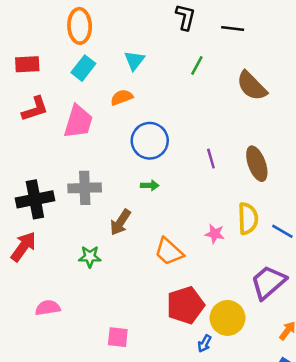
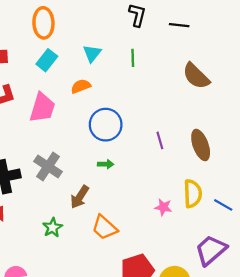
green line: (197, 65) -> (133, 58), moved, turned -30
gray cross: (85, 188) -> (48, 166), turned 36
orange trapezoid: (169, 252) -> (104, 228), moved
green star: (90, 257) -> (52, 228), turned -30

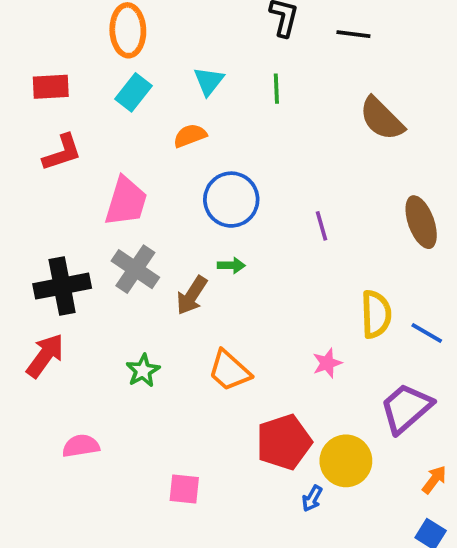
pink trapezoid: (42, 108) -> (126, 201), moved
brown ellipse: (201, 145) -> (421, 222), moved
brown arrow: (80, 197) -> (192, 295), moved
pink star: (163, 207) -> (327, 363), moved, turned -30

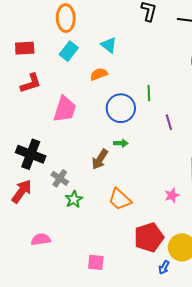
cyan triangle: (209, 81) -> (109, 45), turned -30
green line: (276, 89) -> (149, 93), moved
gray cross: (135, 269) -> (60, 178), moved, size x0.7
black cross: (62, 286) -> (31, 154), turned 32

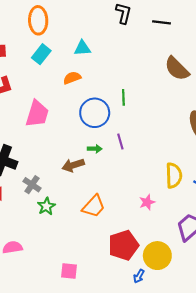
cyan triangle: (109, 45) -> (82, 48), turned -42
purple line: (169, 122) -> (120, 142), moved
brown arrow: (100, 159) -> (73, 165), turned 40
orange trapezoid: (120, 199) -> (94, 206), turned -90

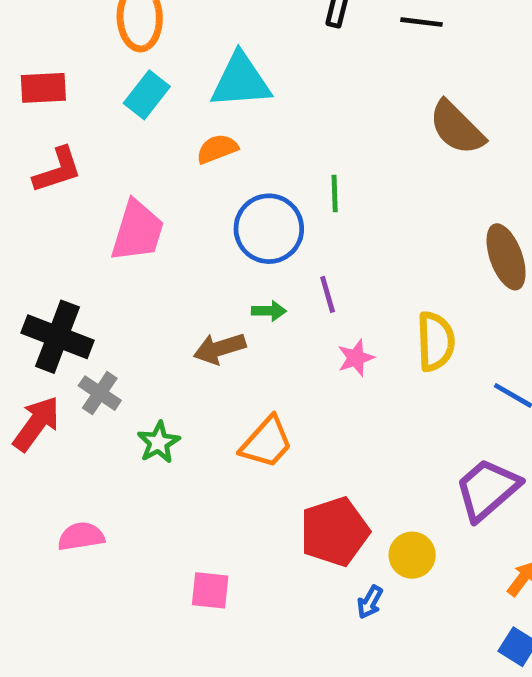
cyan triangle: (82, 48) -> (241, 81), size x1.6
yellow semicircle: (174, 175) -> (436, 341), moved
gray cross: (32, 185) -> (100, 393), moved
pink star: (147, 202) -> (356, 358), moved
yellow circle: (157, 256) -> (412, 555), size x0.7

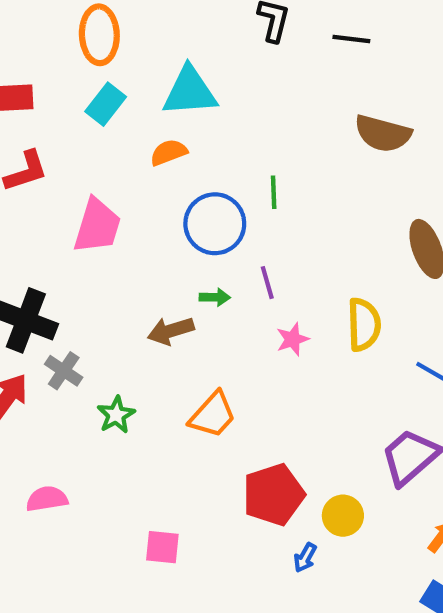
brown semicircle: (457, 128) -> (383, 133), turned -30

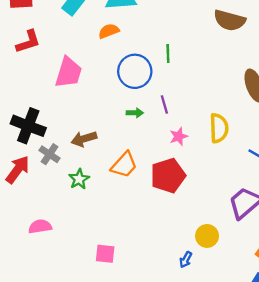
brown arrow: (171, 331) -> (84, 139), moved
orange trapezoid: (213, 415) -> (124, 165), moved
red pentagon: (274, 495) -> (168, 176), moved

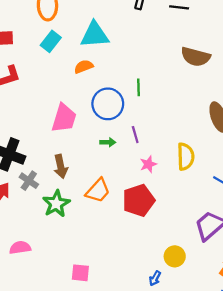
pink trapezoid: (68, 72) -> (64, 118), moved
brown arrow: (84, 139) -> (61, 166), turned -85
green star: (79, 179) -> (56, 204), size x1.4

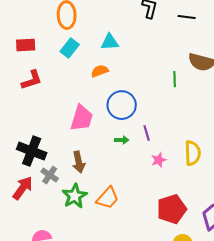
cyan triangle: (95, 35) -> (110, 42), size x0.7
green line: (138, 87) -> (175, 79), moved
orange trapezoid: (98, 191) -> (108, 198), moved
red pentagon: (138, 200) -> (172, 209), moved

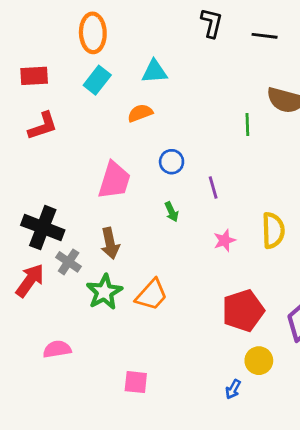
blue circle: (122, 105) -> (172, 162), size x0.6
purple line: (147, 133) -> (213, 187), moved
green arrow: (122, 140) -> (172, 212), turned 64

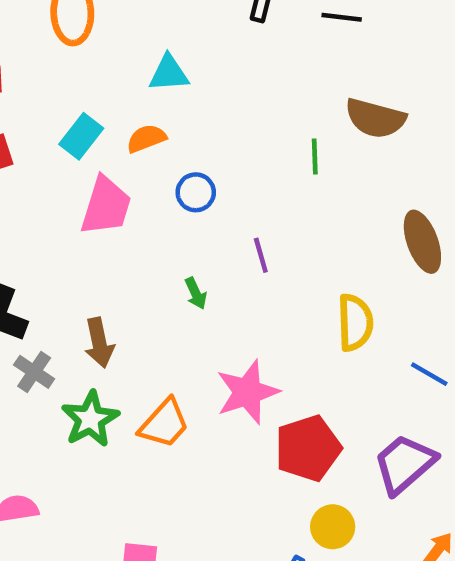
cyan rectangle: (97, 80) -> (81, 136), moved
blue circle: (172, 162) -> (196, 192), moved
pink trapezoid: (114, 180) -> (106, 206), moved
pink star: (224, 240) -> (247, 392), moved, size x1.8

